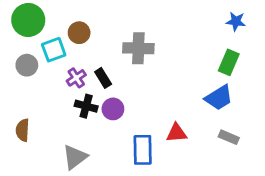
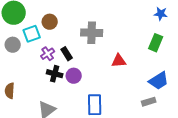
blue trapezoid: (219, 98) -> (159, 81), moved
red triangle: (176, 133) -> (119, 61), moved
gray rectangle: (229, 137) -> (149, 102), moved, turned -40

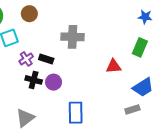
brown circle: (50, 22) -> (29, 14), moved
black rectangle: (67, 54) -> (46, 59), turned -40
red triangle: (119, 61) -> (114, 66), moved

